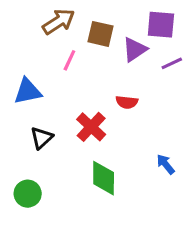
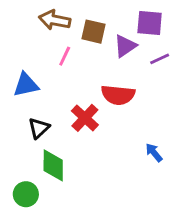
brown arrow: (59, 22) -> (55, 20), turned -136
red semicircle: (127, 102) -> (118, 95), size x1.6
green diamond: (104, 178) -> (53, 165), moved
green circle: (28, 194) -> (26, 194), moved

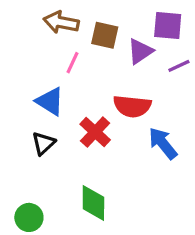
blue triangle: (26, 85) -> (50, 101), moved, turned 44
blue arrow: (154, 152) -> (163, 143), moved, size x1.5
green diamond: (53, 165) -> (93, 203), moved

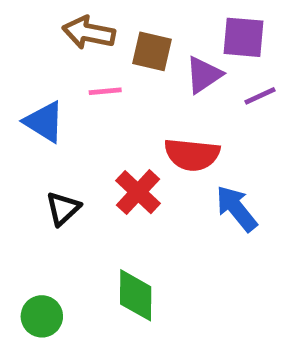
pink line: (73, 63) -> (105, 91), turned 60
blue triangle: (50, 101) -> (44, 122), moved

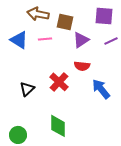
purple triangle: (204, 75) -> (81, 40), moved
blue triangle: (44, 122) -> (19, 40), moved
red semicircle: (192, 155) -> (82, 66), size x0.7

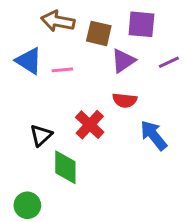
purple square: (104, 16) -> (141, 24), moved
pink line: (45, 39) -> (62, 70), moved
green diamond: (58, 126) -> (65, 167), moved

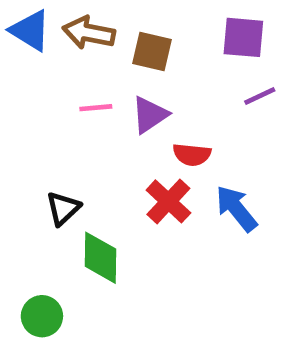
purple square: (141, 24) -> (243, 37), moved
blue triangle: (29, 61) -> (30, 30), moved
purple triangle: (123, 61) -> (150, 115), moved
red cross: (90, 125) -> (168, 201), moved

